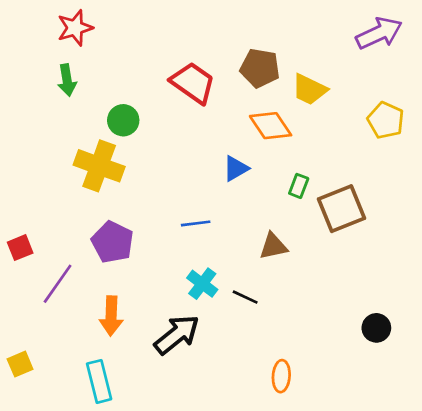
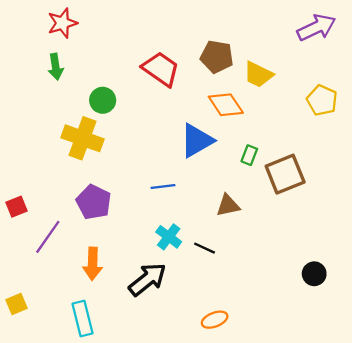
blue triangle: (236, 168) -> (197, 141), size x1.6
orange ellipse: (281, 376) -> (215, 320), moved, turned 65

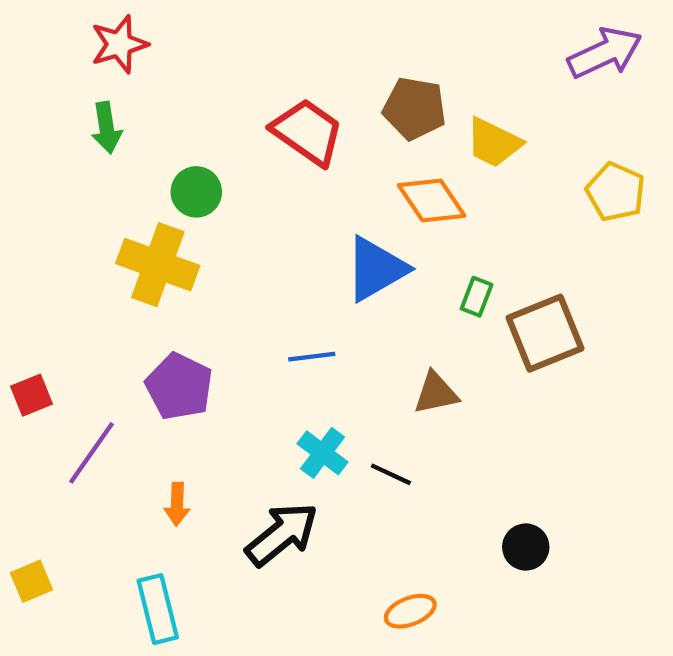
orange arrow: (93, 264) -> (177, 504), size x0.7
black circle: (314, 274) -> (526, 547), moved

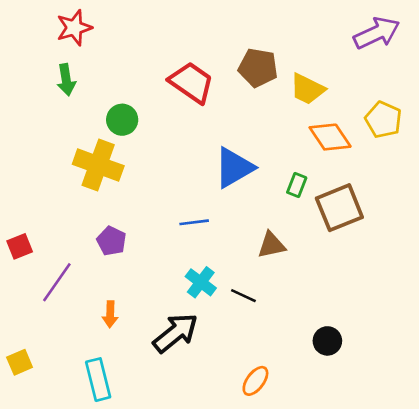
orange diamond: (432, 200) -> (330, 137), moved
purple pentagon: (179, 387) -> (111, 241), size x0.7
orange ellipse: (410, 611) -> (255, 381), turned -32

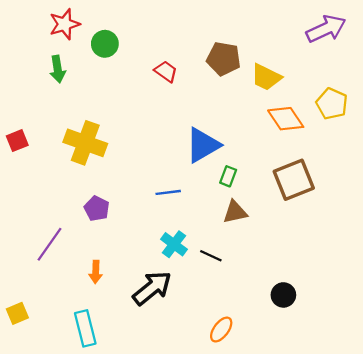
red trapezoid: (191, 82) -> (166, 71), size x0.6
green circle: (122, 120) -> (105, 44), moved
green rectangle: (297, 185) -> (228, 176), moved
red square: (20, 246) -> (17, 141), moved

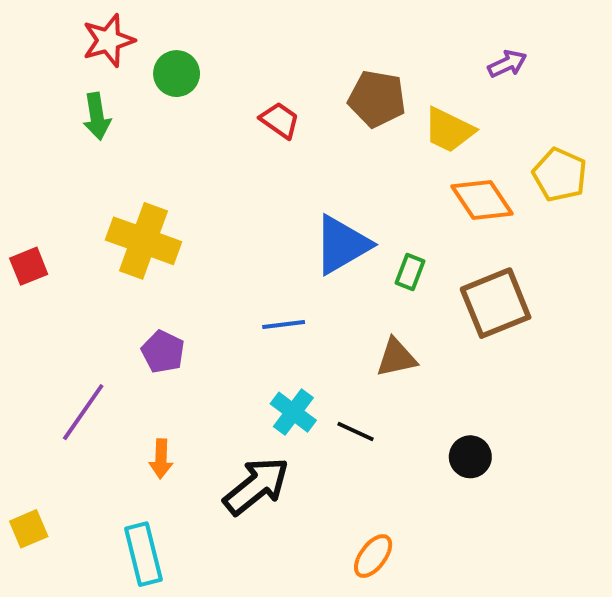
purple arrow: (326, 29) -> (507, 64), moved, size x0.6
red square: (17, 141) -> (29, 266), moved
green rectangle: (228, 176) -> (410, 272), moved
black circle: (283, 295) -> (470, 457), moved

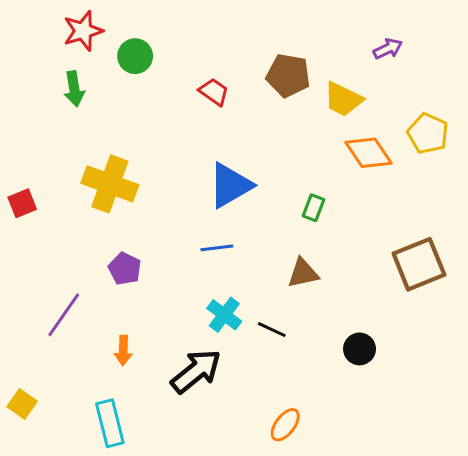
blue triangle: (342, 245) -> (230, 185), moved
brown square: (496, 303) -> (419, 264), moved
yellow square: (29, 529) -> (22, 404), turned -32

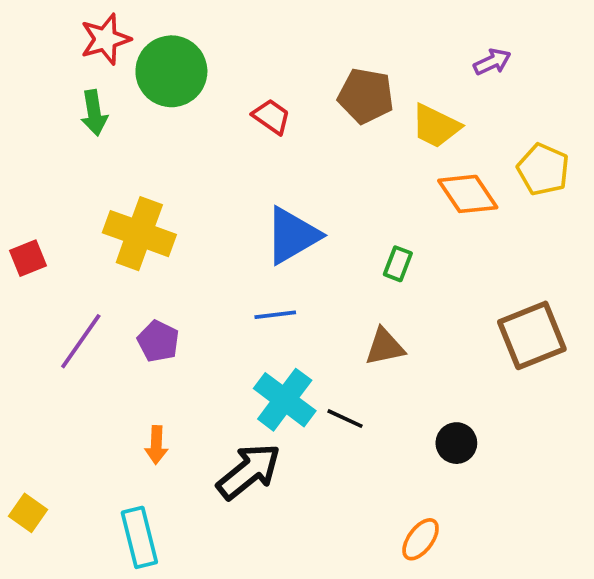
green circle: (135, 56) -> (171, 71), size x1.6
purple line: (64, 315) -> (81, 341), moved
cyan cross: (224, 315) -> (285, 400), size x1.4
orange ellipse: (285, 425) -> (421, 539), moved

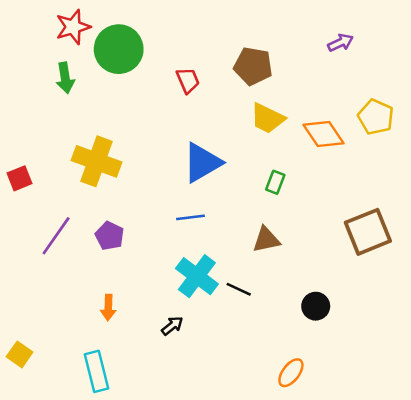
red trapezoid: (271, 117) -> (188, 80), turned 32
yellow trapezoid: (436, 126) -> (267, 118), moved
black arrow: (249, 471) -> (172, 326), size x0.5

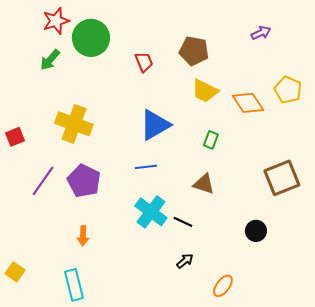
green arrow: (65, 78) -> (50, 60), turned 50
purple pentagon: (110, 236) -> (84, 181), size x1.5
brown triangle: (266, 240) -> (204, 184), turned 30
black circle: (316, 306) -> (256, 231), moved
black arrow: (172, 326) -> (185, 261), moved

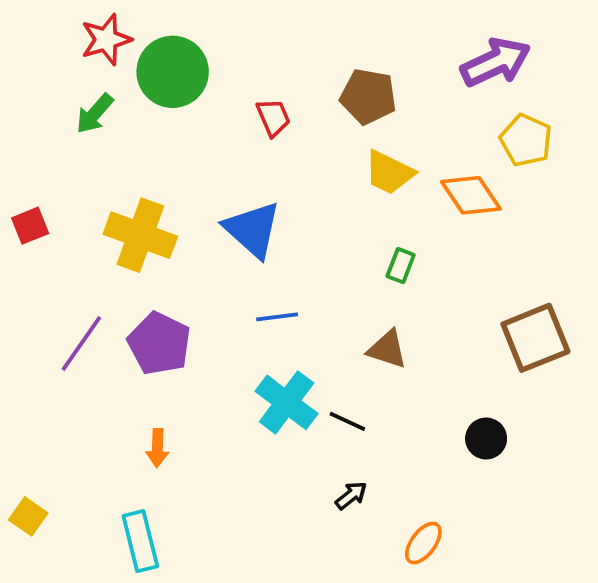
purple arrow: (261, 33) -> (496, 62), size x1.8
yellow pentagon: (288, 90) -> (526, 140), moved
blue triangle: (155, 125) -> (252, 230), moved, turned -48
red square: (15, 137) -> (30, 226), moved

